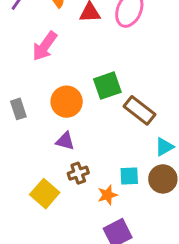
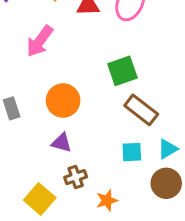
green square: (107, 86) -> (122, 71), moved
cyan square: (129, 176) -> (132, 152), moved

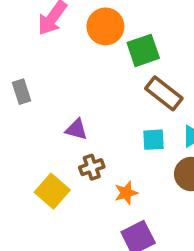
orange circle: (63, 101) -> (105, 26), moved

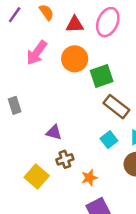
cyan square: (154, 140) -> (109, 140), turned -35

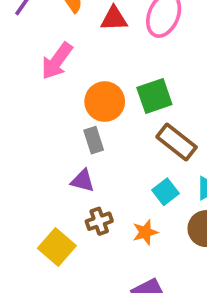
orange circle: (75, 59) -> (105, 102), moved
gray rectangle: (15, 105) -> (94, 140), moved
orange star: (89, 178) -> (145, 232), moved

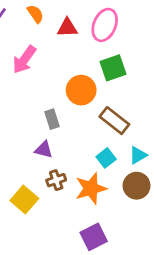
green square: (154, 96) -> (113, 68), moved
orange circle: (105, 102) -> (81, 90), moved
orange star: (145, 232) -> (91, 188), size x1.6

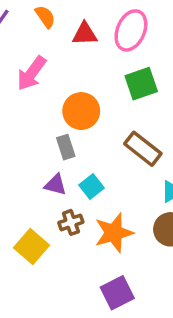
orange circle: (81, 90) -> (81, 111), moved
cyan square: (106, 158) -> (91, 186), moved

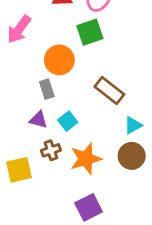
green square: (141, 84) -> (90, 32), moved
yellow square: (31, 246) -> (19, 170), turned 36

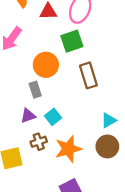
brown rectangle: (109, 91) -> (88, 75), moved, turned 35
purple triangle: (38, 120) -> (28, 116), turned -35

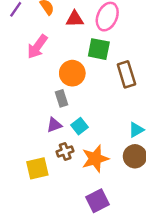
green square: (72, 41) -> (99, 49), turned 30
brown rectangle: (88, 75) -> (126, 74), moved

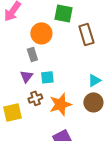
purple triangle: (54, 125) -> (26, 76), turned -32
cyan square: (80, 126) -> (47, 77), turned 32

